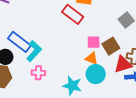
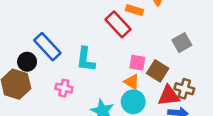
brown square: (111, 46) -> (158, 71), turned -36
cyan L-shape: (34, 51) -> (86, 59), moved, turned 135

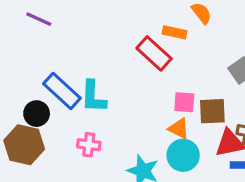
cyan L-shape: (86, 59) -> (93, 97), moved
brown square: (158, 71) -> (212, 111), turned -30

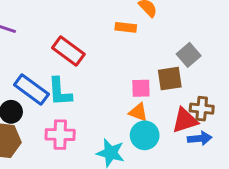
red rectangle: (154, 53) -> (68, 51), moved
brown square: (212, 111) -> (170, 79), moved
pink cross: (89, 145) -> (60, 135), size x1.4

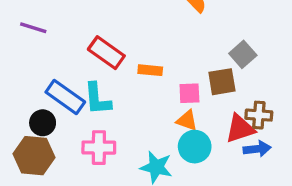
orange rectangle: (126, 27) -> (150, 70), moved

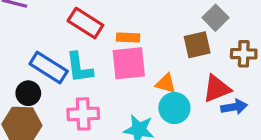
pink square: (189, 93) -> (129, 63), moved, size x1.6
brown cross: (259, 115) -> (244, 54), moved

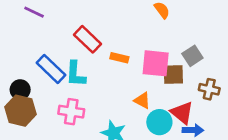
pink square: (129, 63) -> (156, 63), moved
red triangle: (217, 89) -> (182, 113), turned 50
black circle: (28, 93) -> (20, 90), moved
cyan circle: (174, 108) -> (159, 122), moved

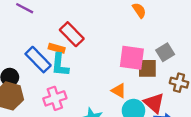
orange rectangle: (119, 58) -> (57, 48), moved
pink cross: (71, 112) -> (55, 98), turned -30

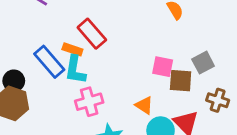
pink square: (132, 58) -> (163, 67), size x0.7
pink cross: (55, 98) -> (89, 102), moved

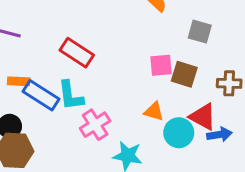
orange rectangle: (72, 49) -> (19, 81), moved
gray square: (203, 63) -> (200, 32), moved, turned -30
brown square: (181, 81) -> (184, 74), turned 30

